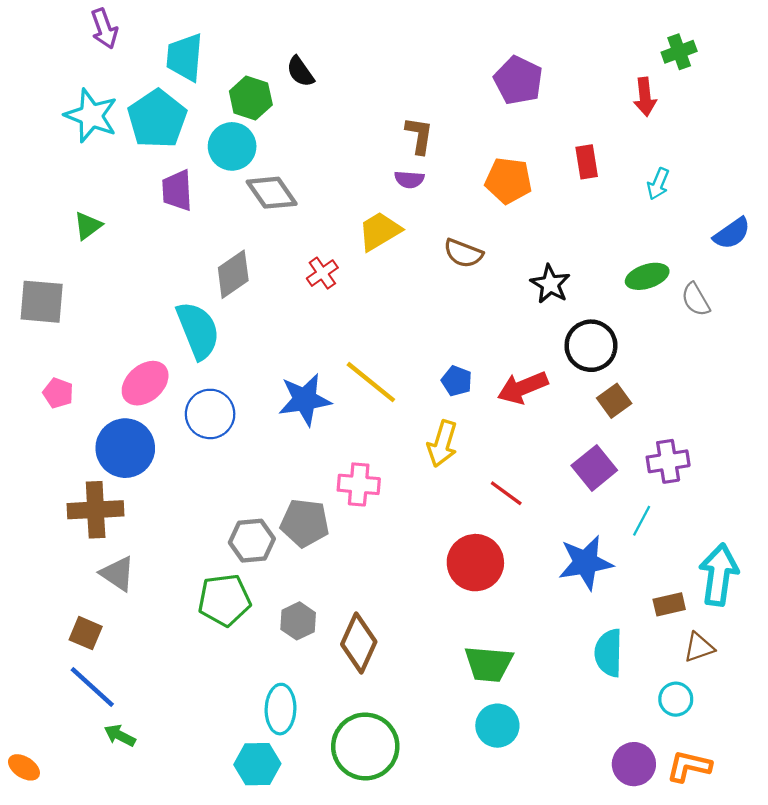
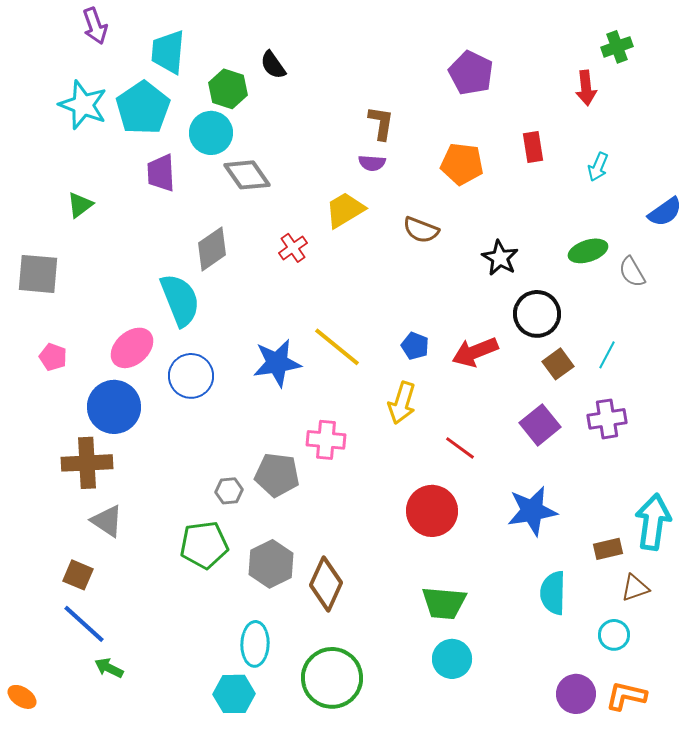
cyan line: (642, 521) -> (607, 355), moved
gray hexagon: (252, 541) -> (229, 491), size x0.7
gray hexagon: (298, 621) -> (271, 564), size x1.4

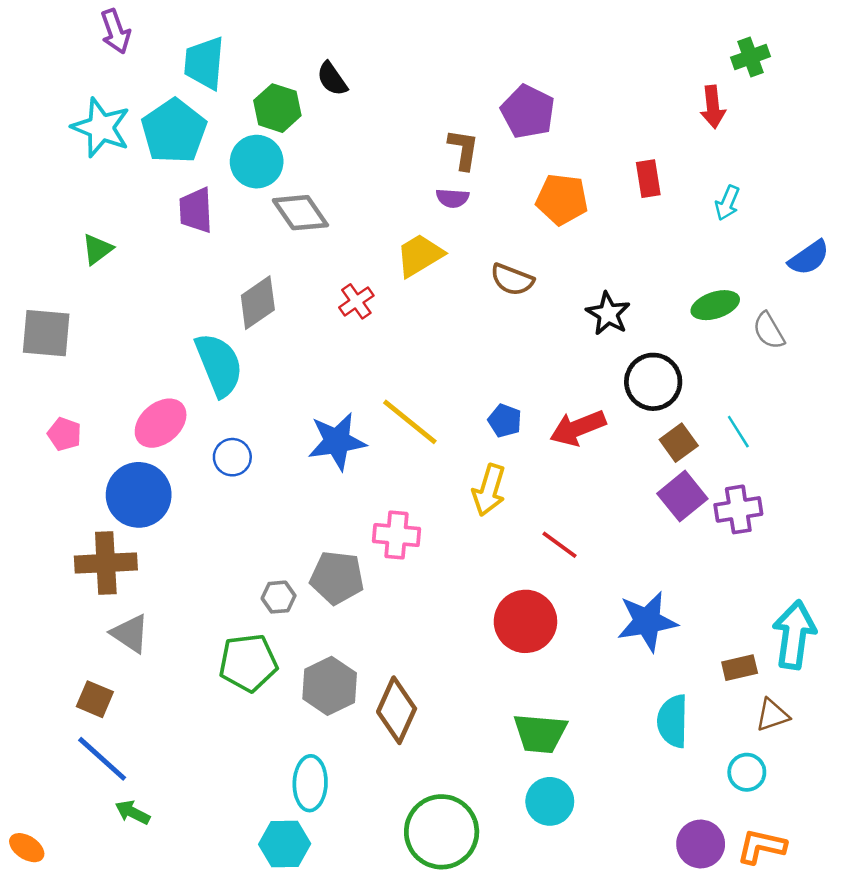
purple pentagon: (471, 73) -> (528, 112), moved
cyan line: (607, 355) -> (738, 432), turned -60
blue circle: (191, 376) -> (232, 457), size x0.7
purple square: (540, 425) -> (682, 496), moved
green circle: (332, 678) -> (442, 832), moved

